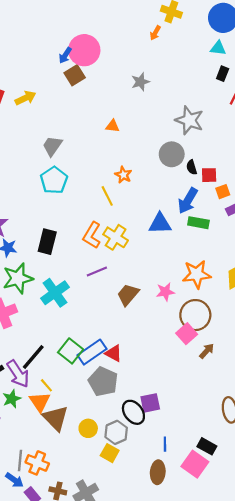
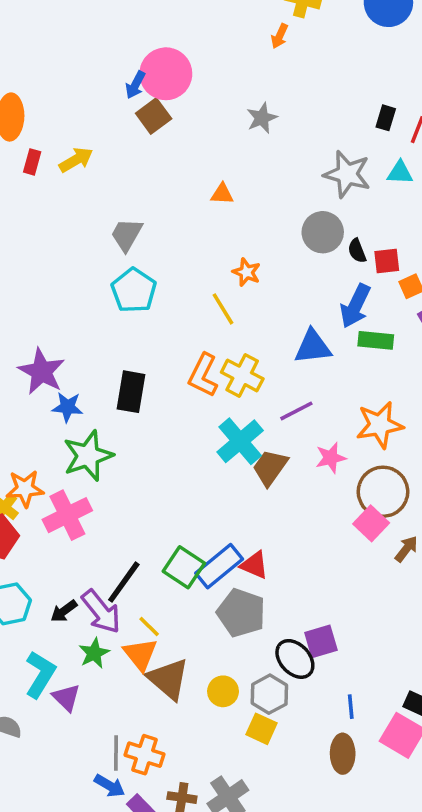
cyan triangle: (218, 48) -> (400, 173), moved
black rectangle: (223, 74) -> (386, 118), moved
purple line: (97, 271) -> (296, 411), moved
cyan cross: (55, 293) -> (240, 441), moved

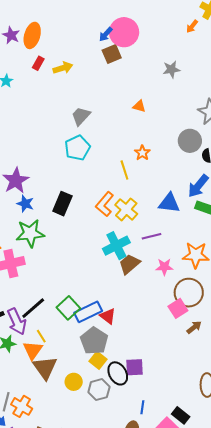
yellow square: (262, 729) -> (98, 360), moved

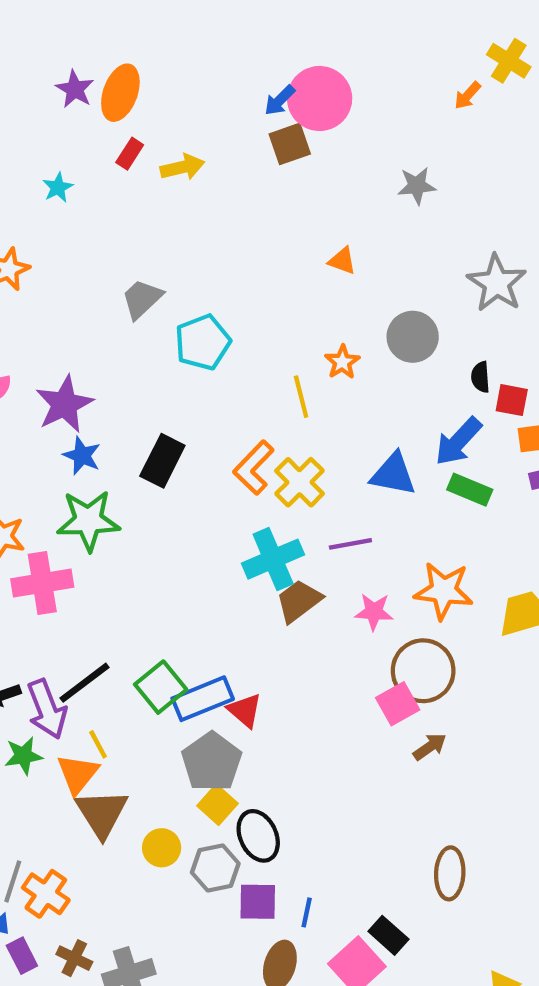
gray trapezoid: (81, 116) -> (142, 299), moved
gray circle: (190, 141) -> (413, 337), moved
purple square: (135, 367) -> (258, 902), moved

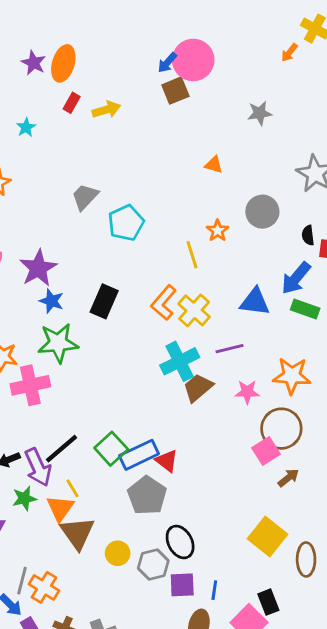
yellow square: (217, 805) -> (267, 536), moved, size x1.5
black rectangle: (388, 935) -> (268, 602), turned 30

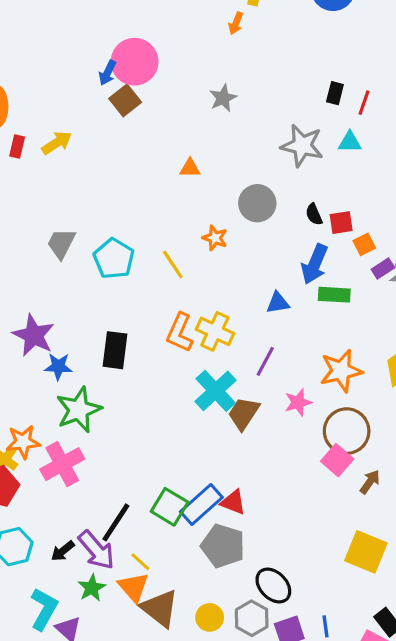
yellow line: (192, 255) -> (173, 265), moved
blue triangle: (255, 302) -> (278, 303), size x0.7
purple line: (229, 349) -> (265, 361), turned -32

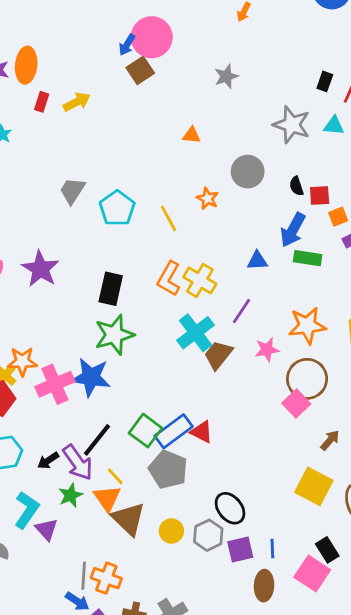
blue star: (58, 366) -> (91, 377), moved, size x1.6
green star: (79, 410) -> (114, 335), moved
brown arrow: (370, 482) -> (330, 440), moved
gray pentagon: (223, 546) -> (168, 470), moved

